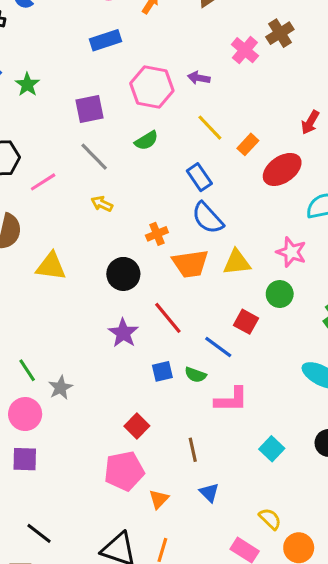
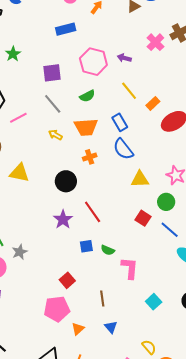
orange trapezoid: (190, 264) -> (86, 127), moved
blue line: (218, 347) -> (170, 230), moved
pink L-shape: (231, 400) -> (130, 268), turned -90

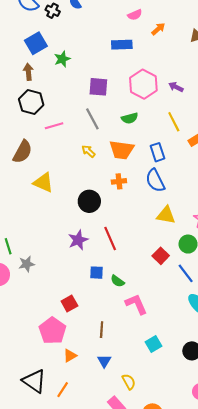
pink L-shape: (130, 268) -> (136, 304), turned -40
pink pentagon: (57, 309) -> (53, 331), turned 30
yellow semicircle: (149, 347) -> (129, 382), moved

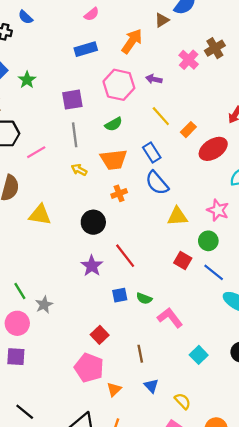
orange arrow: (158, 29) -> (132, 41), moved, size x1.6
gray line: (92, 119) -> (75, 135), turned 35

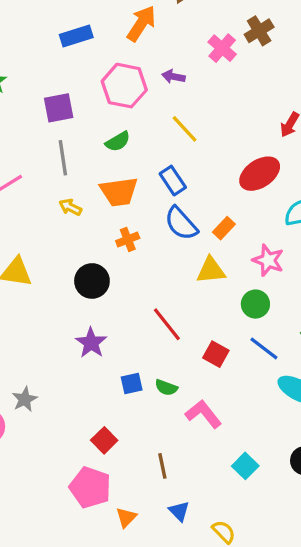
orange rectangle: (188, 130) -> (224, 228), moved
red line: (125, 256) -> (167, 324), moved
red square: (183, 260) -> (216, 354), moved

